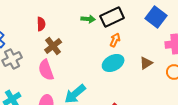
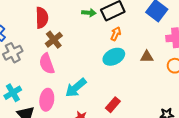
red semicircle: (41, 24) -> (42, 18), size x1.5
brown triangle: (146, 63) -> (147, 57), turned 32

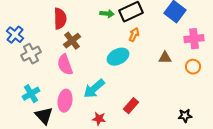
cyan ellipse: (114, 57) -> (118, 57), moved

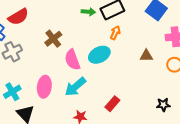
red semicircle: (60, 19) -> (18, 17), moved, turned 60
pink semicircle: (65, 65) -> (72, 60), moved
pink ellipse: (65, 101) -> (44, 87), moved
black star: (185, 116) -> (163, 105), moved

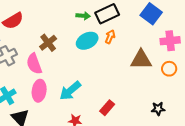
cyan ellipse: (99, 55) -> (87, 41), moved
brown triangle: (146, 56) -> (141, 60), size x1.6
pink semicircle: (72, 60) -> (34, 64), moved

